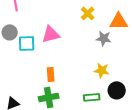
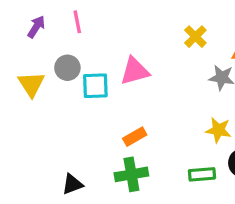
orange rectangle: (51, 74) -> (135, 137), turned 64

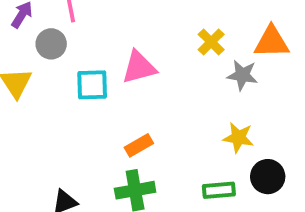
yellow cross: (195, 37) -> (211, 42), moved
gray circle: (67, 68) -> (51, 44), moved

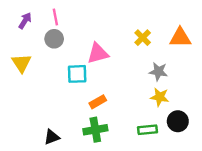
gray circle: (51, 44) -> (54, 39), moved
gray star: (242, 75) -> (158, 72), moved
cyan square: (92, 85) -> (77, 74), moved

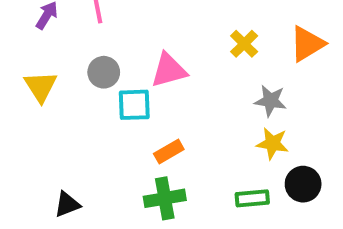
orange triangle: (180, 38) -> (307, 44), turned -30
gray circle: (54, 39) -> (104, 72), moved
black triangle: (52, 137) -> (67, 204), moved

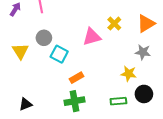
pink triangle: (169, 70) -> (92, 37), moved
yellow triangle: (41, 86) -> (20, 51), moved
gray star: (271, 101) -> (143, 52), moved
cyan square: (134, 105) -> (59, 54), turned 30

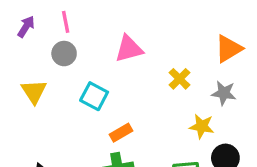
yellow cross: (114, 24) -> (180, 79), moved
pink triangle: (92, 37) -> (129, 49), moved
gray circle: (44, 38) -> (64, 54), moved

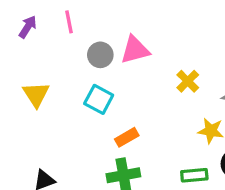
gray circle: (64, 54) -> (100, 55), moved

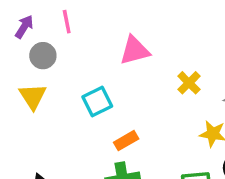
gray circle: (100, 55) -> (43, 56), moved
cyan square: (99, 99) -> (97, 101), turned 36

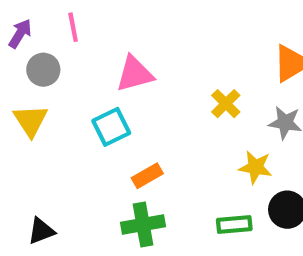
pink triangle: (135, 51) -> (135, 74), moved

